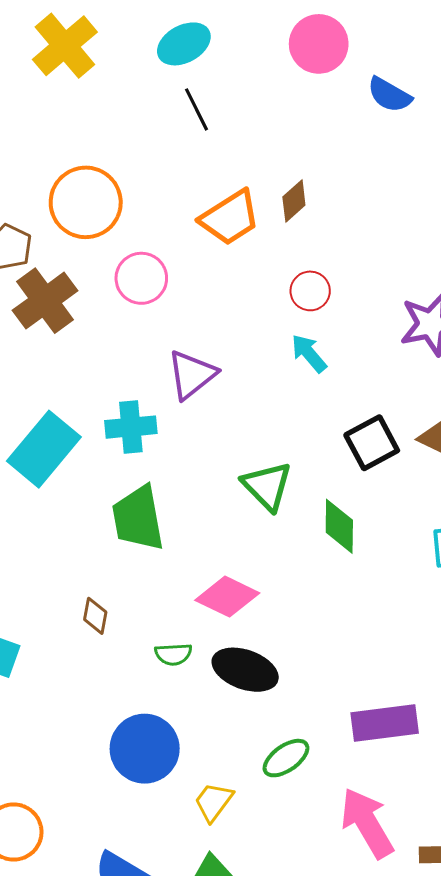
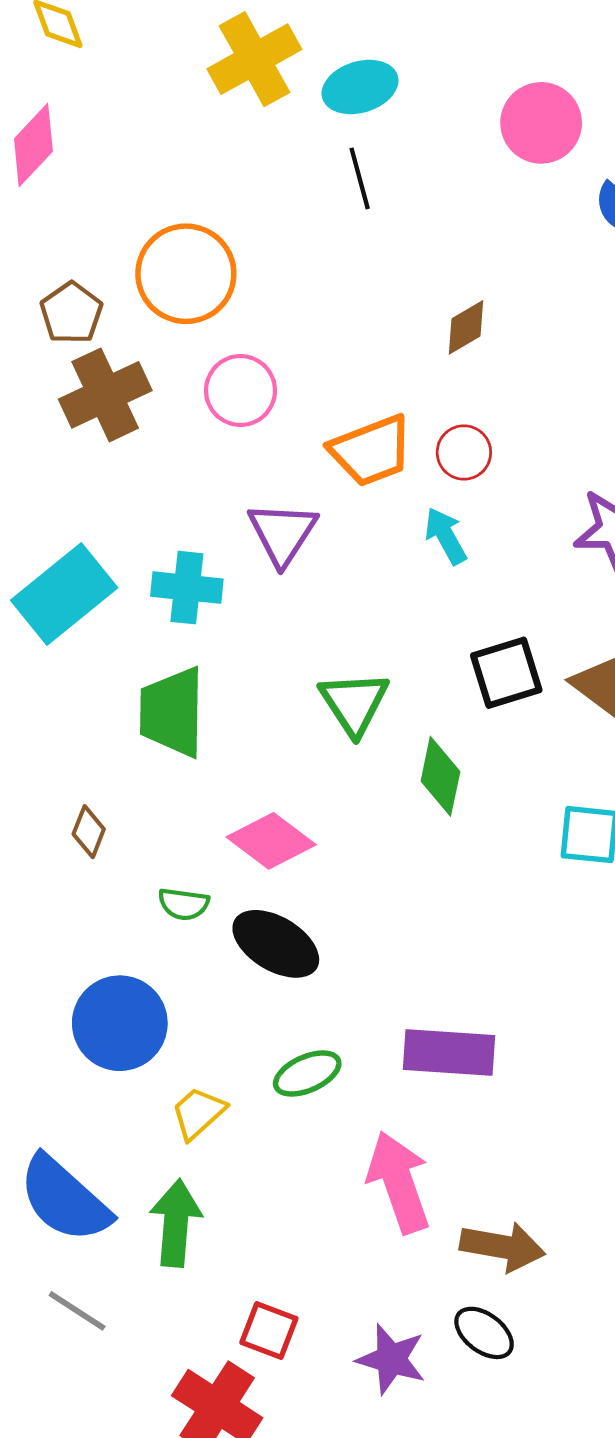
yellow cross: (65, 46) -> (254, 59), moved
orange trapezoid: (230, 218) -> (371, 451), moved
purple triangle: (192, 375) -> (283, 533), turned -30

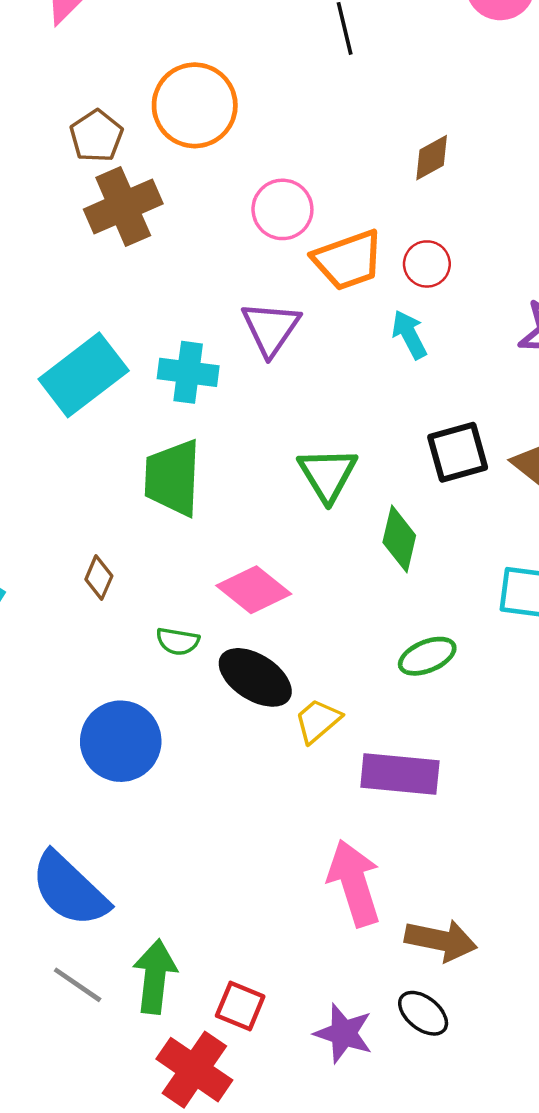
pink circle: (241, 390) -> (282, 209), moved
green ellipse: (307, 1074) -> (427, 656), moved
yellow trapezoid: (198, 1113) -> (318, 721), moved
green arrow: (176, 1223) -> (155, 977), moved

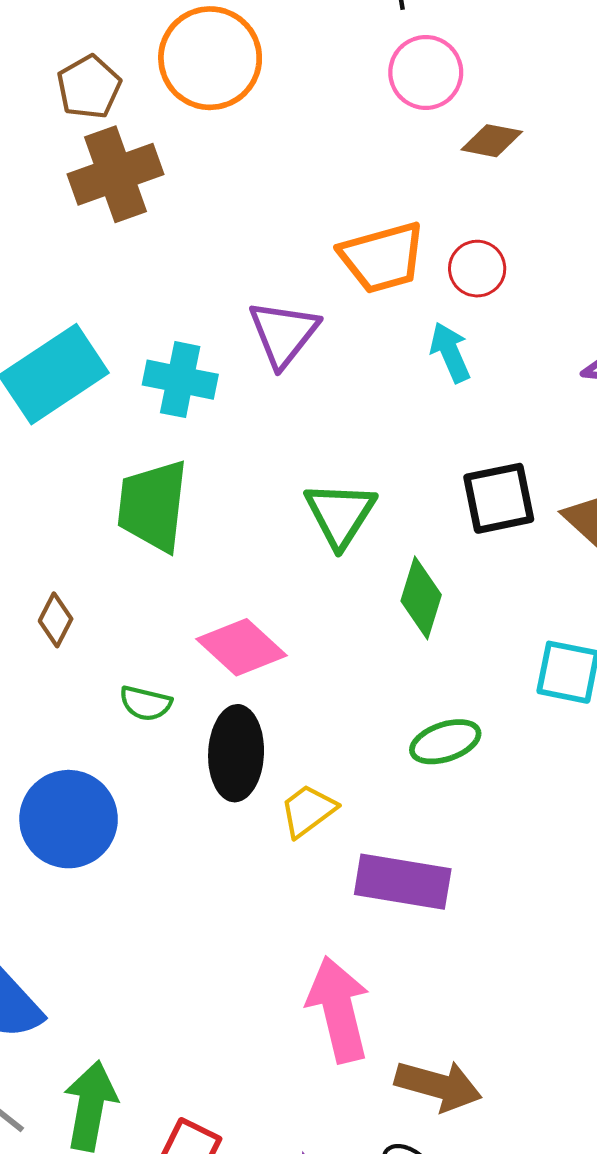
brown diamond: (432, 158) -> (492, 141), turned 36
pink circle: (282, 209) -> (426, 72), moved
black ellipse: (255, 677) -> (236, 753), turned 56

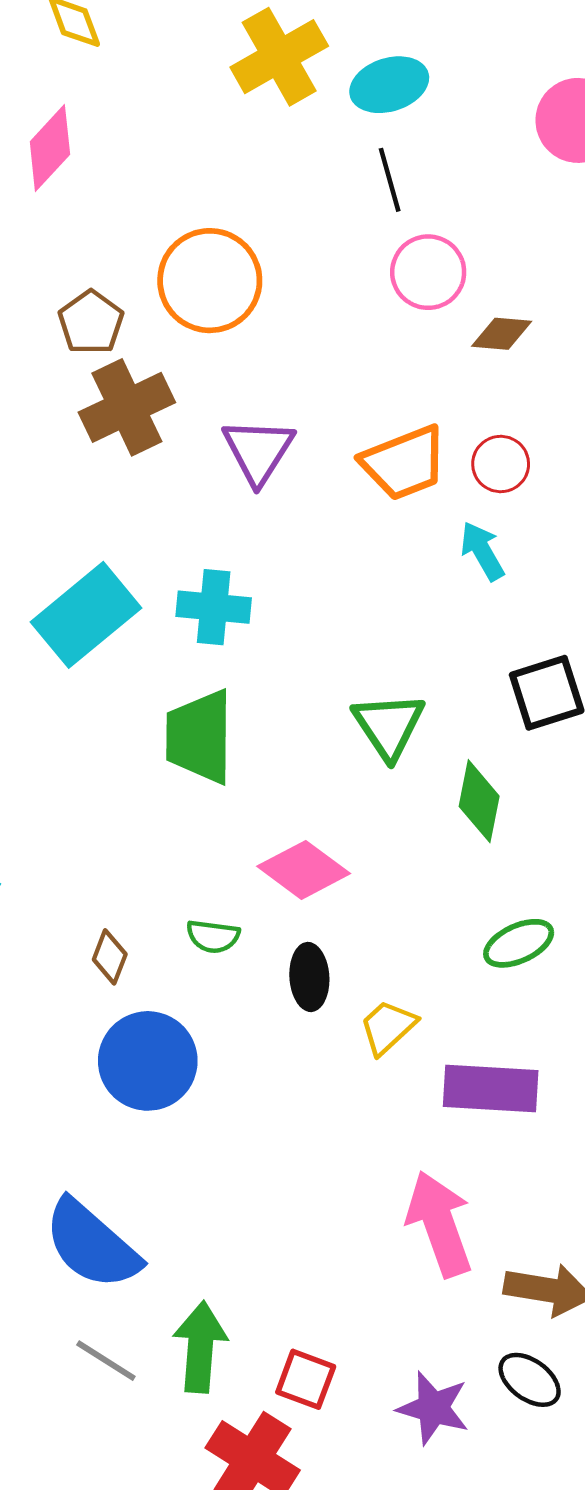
purple triangle: (283, 333) -> (258, 451), moved
brown diamond: (56, 620) -> (110, 957), moved
black ellipse: (236, 753) -> (309, 977), size x0.7

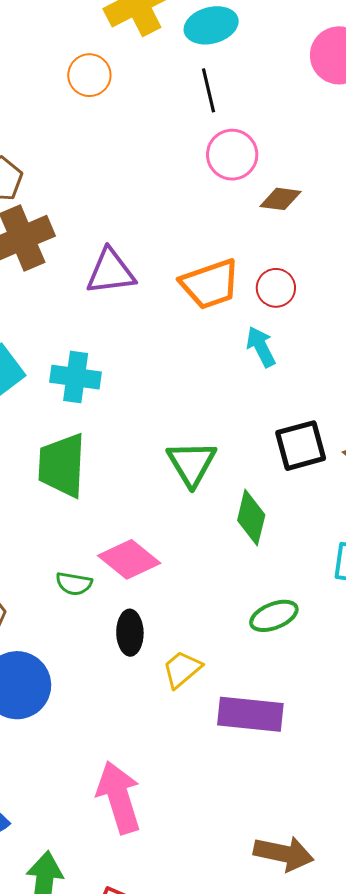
orange circle: (210, 281) -> (89, 75), moved, size x0.6
purple triangle: (258, 451) -> (111, 272), turned 48
green semicircle: (213, 936) -> (74, 584), moved
pink arrow: (440, 1224) -> (119, 797), moved

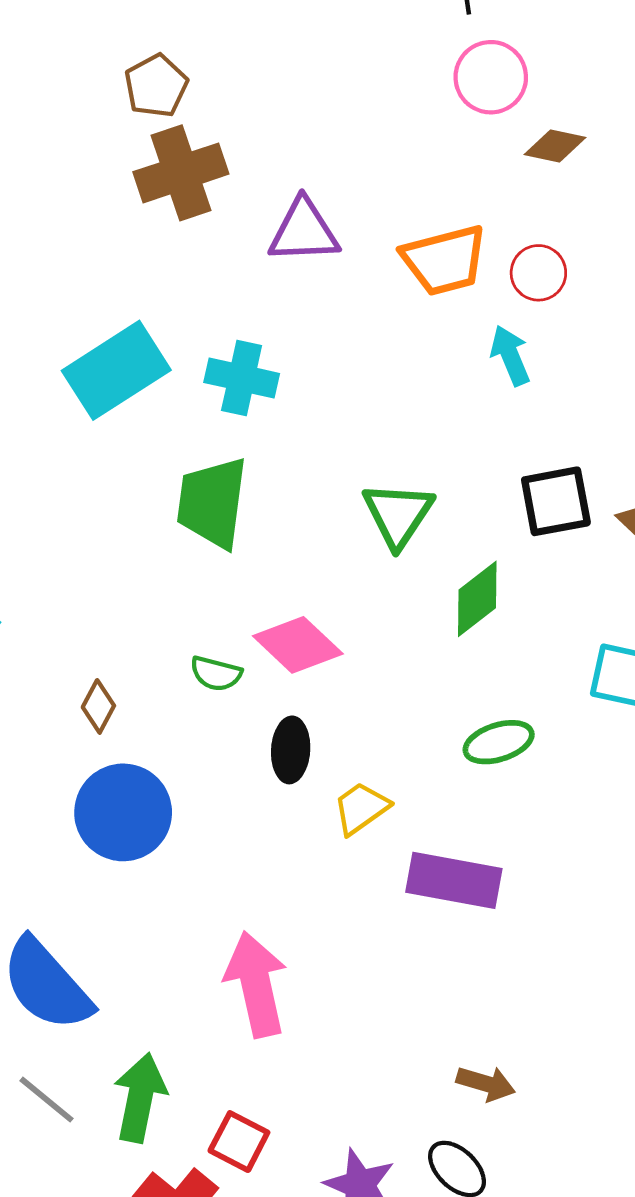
green diamond: (251, 518) -> (477, 599), turned 34
brown arrow: (284, 854) -> (486, 1083), size x0.7

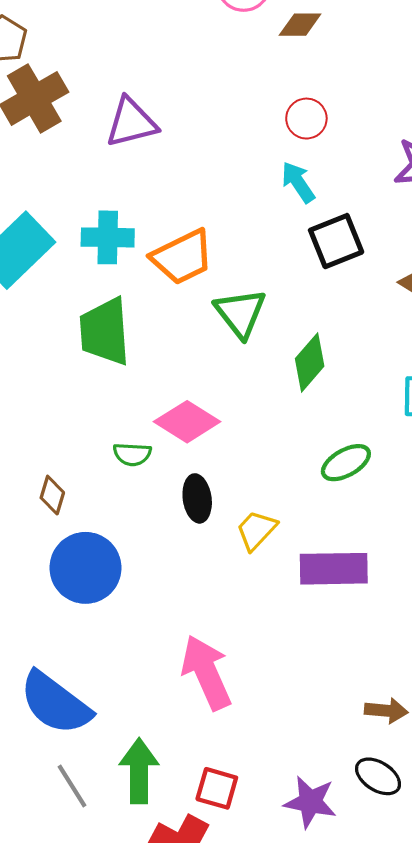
orange trapezoid: (444, 260) -> (182, 257), moved
black square: (556, 501) -> (336, 241), moved
gray line: (46, 1100) -> (72, 786), turned 30

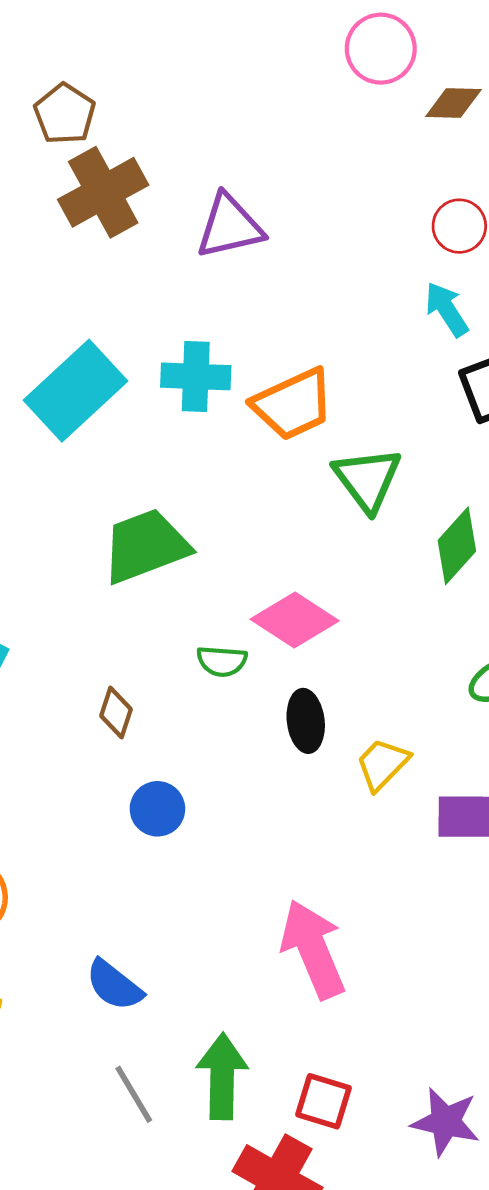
green trapezoid: (105, 332) -> (145, 546), moved, turned 72
blue circle: (85, 568) -> (157, 809), size x0.6
blue semicircle: (55, 703) -> (114, 985), size x0.6

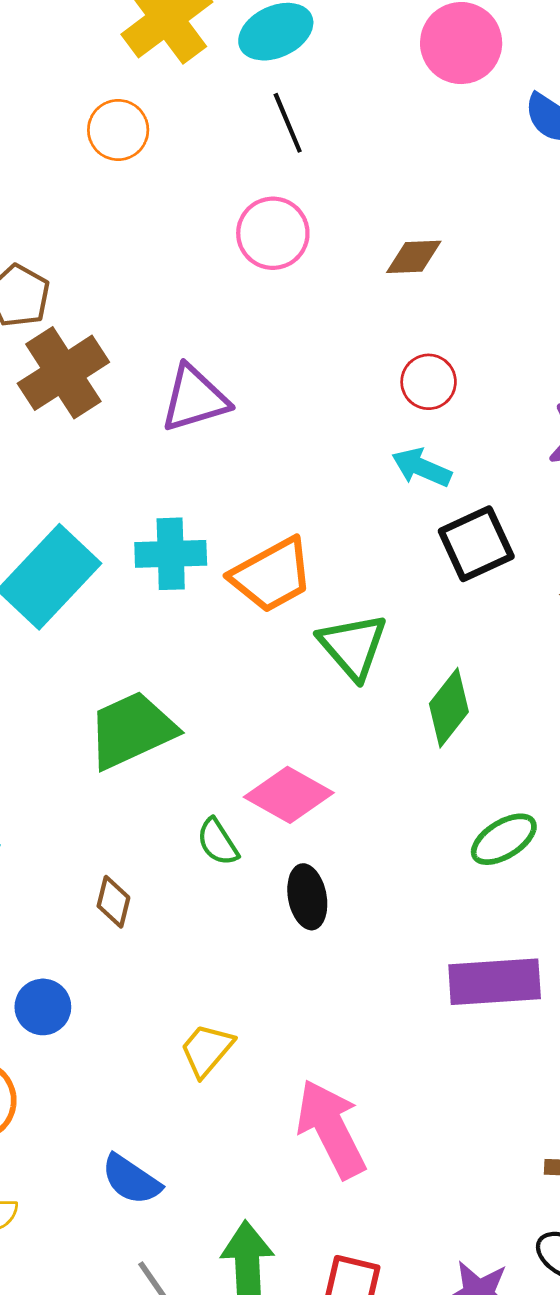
pink circle: (381, 49) -> (273, 233), moved
cyan arrow: (447, 309) -> (422, 467), turned -30
green semicircle: (222, 661) -> (218, 842), turned 57
yellow trapezoid: (382, 764) -> (207, 1050), moved
blue circle: (157, 809) -> (43, 1007), moved

